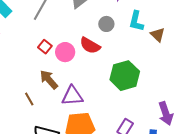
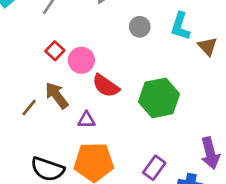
red semicircle: (90, 45) -> (106, 86), moved
purple triangle: (72, 96) -> (86, 120), size x0.6
brown line: (29, 99) -> (29, 107), moved, turned 64

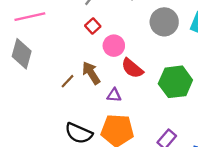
gray circle: (140, 27) -> (164, 22), size x1.6
red square: (55, 51) -> (93, 26), moved

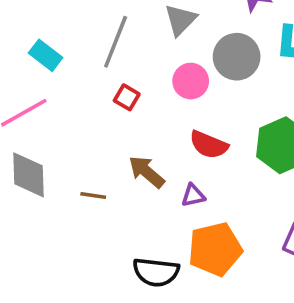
pink circle: (114, 46) -> (191, 81), moved
brown line: (68, 81) -> (93, 196), moved, turned 72

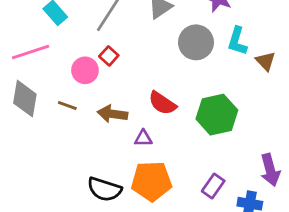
pink circle: (191, 81) -> (85, 70), moved
brown arrow: (147, 172) -> (112, 114), turned -44
brown line: (93, 196) -> (67, 105), moved

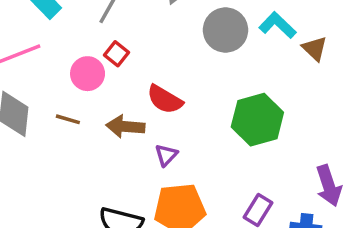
cyan L-shape: (237, 41) -> (278, 25), turned 120
red semicircle: (162, 103) -> (165, 99), moved
purple triangle: (143, 138) -> (166, 155), turned -42

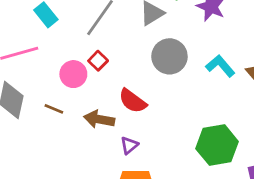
cyan L-shape: (278, 25) -> (220, 66), moved
gray circle: (226, 30) -> (169, 56), moved
green hexagon: (257, 120) -> (217, 145), moved

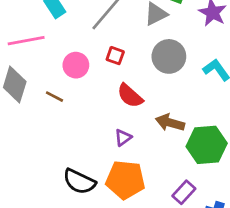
red square: (98, 61) -> (115, 56), moved, turned -30
brown arrow: (99, 119) -> (170, 123), moved

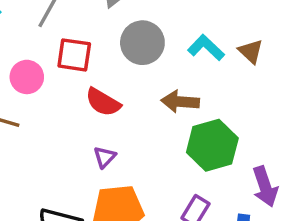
red square: (115, 56) -> (74, 55), size x1.5
brown arrow: (170, 123) -> (180, 102), moved

